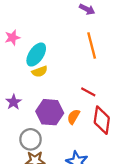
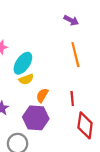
red line: (88, 92) -> (72, 99), turned 56
orange semicircle: (74, 117) -> (42, 95), moved

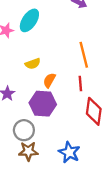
orange line: (75, 55) -> (84, 55), moved
cyan ellipse: (23, 63) -> (29, 20), moved

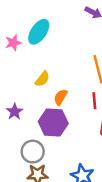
yellow semicircle: (33, 64) -> (42, 79), turned -32

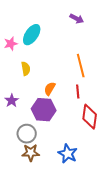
yellow semicircle: (42, 79) -> (26, 69), moved, turned -48

